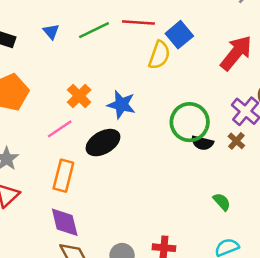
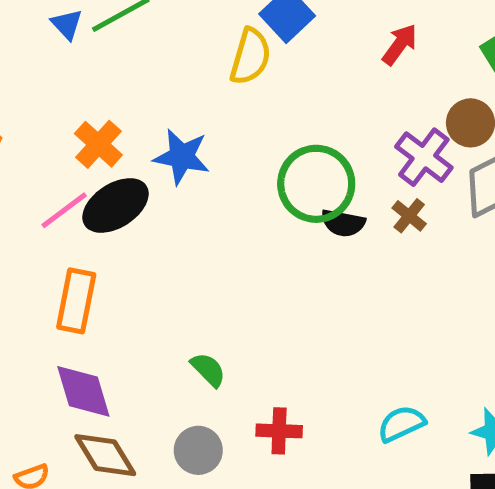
blue triangle: (51, 32) -> (67, 24), moved
red arrow: (236, 53) -> (400, 44), size x0.6
black ellipse: (103, 143) -> (116, 205), moved
green semicircle: (222, 202) -> (208, 370), moved

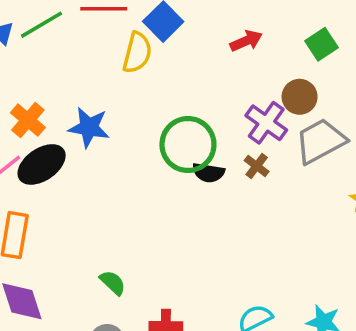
red arrow: (400, 44) -> (246, 41), turned 32

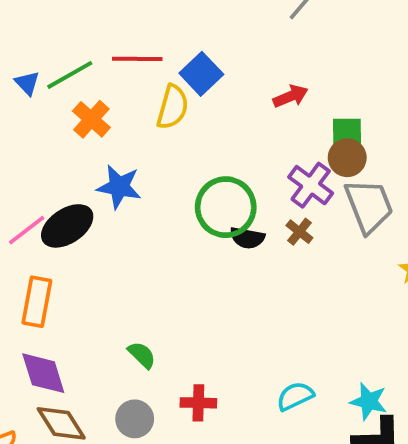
green square: (321, 44) -> (347, 133), moved, turned 32
orange cross: (28, 120) -> (91, 119), moved
gray trapezoid: (320, 141) -> (369, 206), turned 96

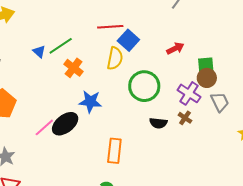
red line: (137, 59) -> (110, 27), moved
gray trapezoid: (369, 206) -> (220, 102), size x0.7
green circle: (226, 207) -> (144, 86), moved
orange rectangle: (37, 302) -> (114, 151), moved

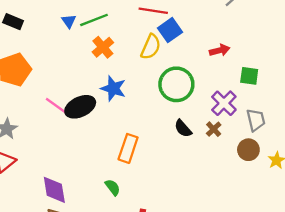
brown circle: (207, 78) -> (248, 150), moved
black semicircle: (158, 123) -> (183, 128), turned 30
pink line: (44, 127) -> (56, 106), turned 65

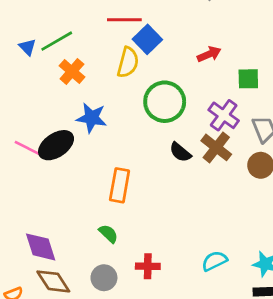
brown cross: (214, 129) -> (216, 147), size x1.6

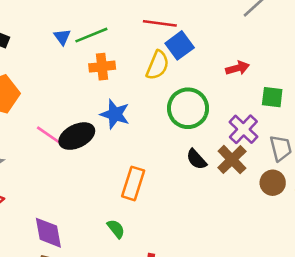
orange cross: (72, 71) -> (102, 67), turned 35

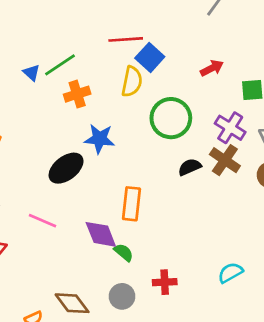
pink line: (49, 135) -> (43, 221), moved
black semicircle: (196, 159) -> (190, 167), turned 120
purple diamond: (48, 233) -> (101, 234), moved

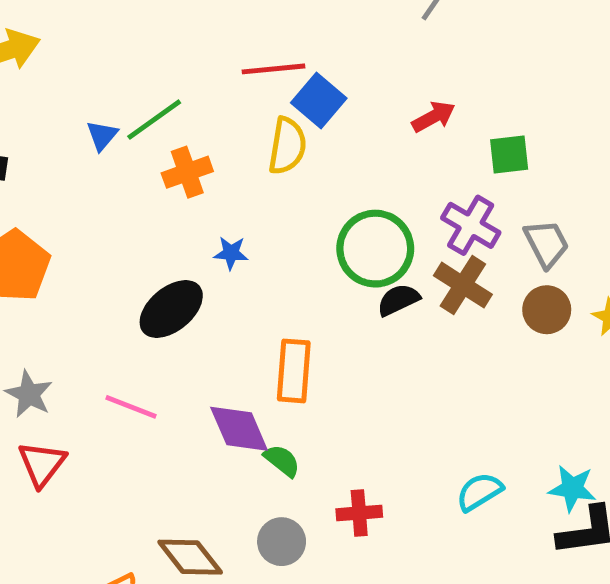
blue triangle: (31, 73) -> (102, 135), turned 30
green circle: (171, 118) -> (375, 249), moved
blue star: (99, 139) -> (231, 253), size x0.6

